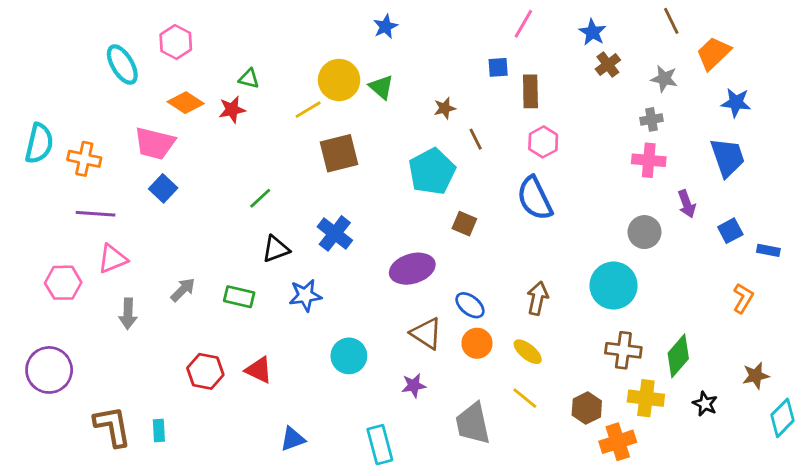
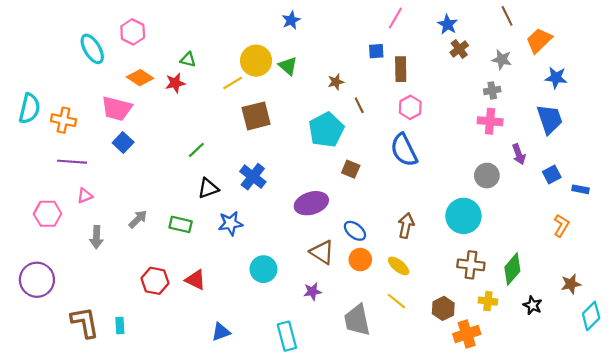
pink triangle: (112, 259) -> (85, 196), size x0.7
yellow cross: (646, 398) -> (488, 301), size x0.7

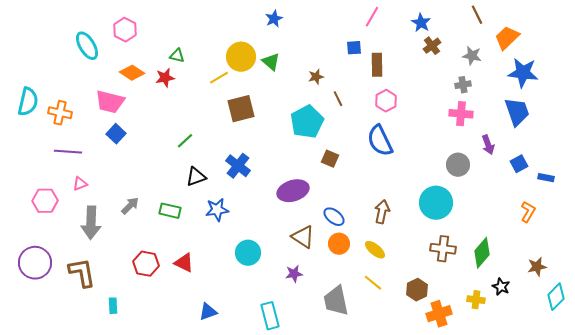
blue star: (556, 78) -> (523, 73), size x1.4
gray arrow: (96, 237) -> (91, 223), size x1.5
yellow cross: (488, 301) -> (476, 300), moved
brown L-shape: (85, 322) -> (82, 273), moved

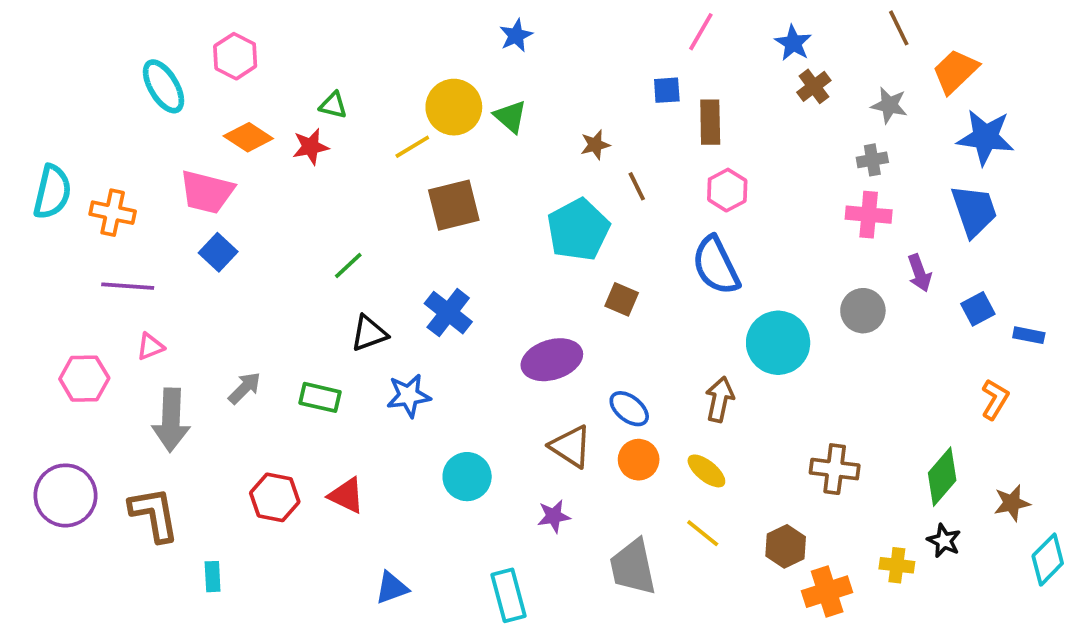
cyan circle: (436, 203) -> (778, 343), moved
green diamond: (482, 253) -> (942, 477), moved

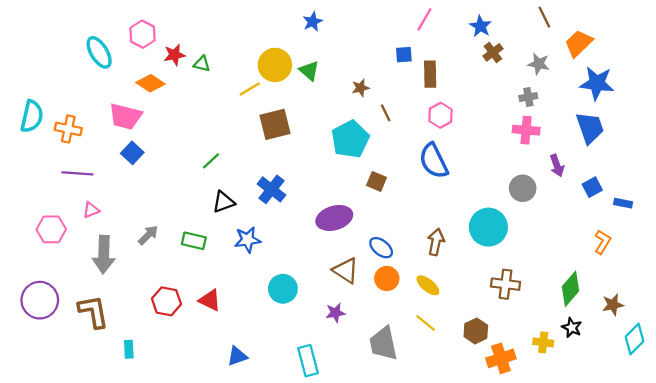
red star: (311, 147) -> (174, 55), moved
cyan circle: (778, 343) -> (488, 227), moved

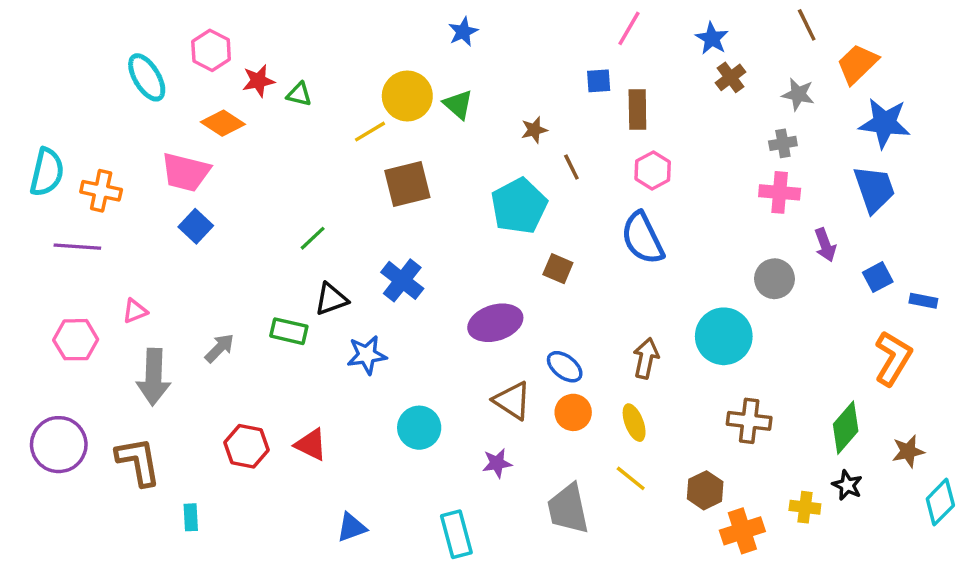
purple line: (77, 173) -> (77, 247), moved
green rectangle: (194, 241) -> (289, 331), moved
orange L-shape: (603, 242) -> (893, 358), size x1.5
yellow ellipse: (428, 285) -> (634, 423), turned 30

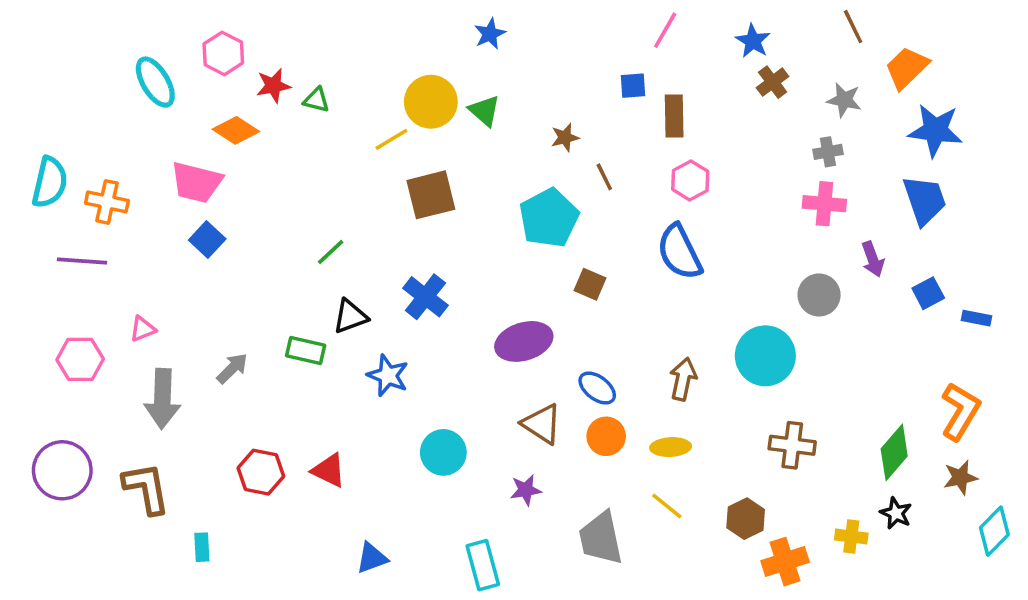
blue star: (367, 355) -> (388, 375), turned 30
orange L-shape: (893, 358) -> (960, 411), moved
yellow ellipse: (634, 423) -> (671, 447), turned -72

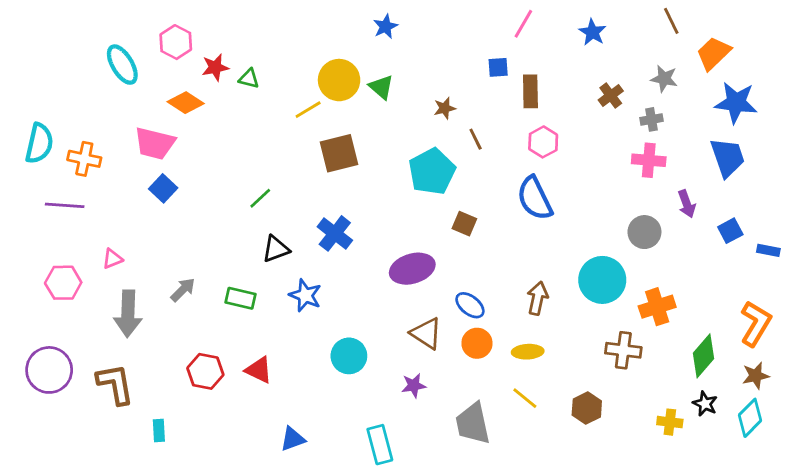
brown cross: (773, 82) -> (611, 96), moved
green rectangle: (306, 350) -> (241, 298), moved
cyan diamond: (994, 531) -> (750, 418), moved
orange cross: (785, 562) -> (657, 307), moved

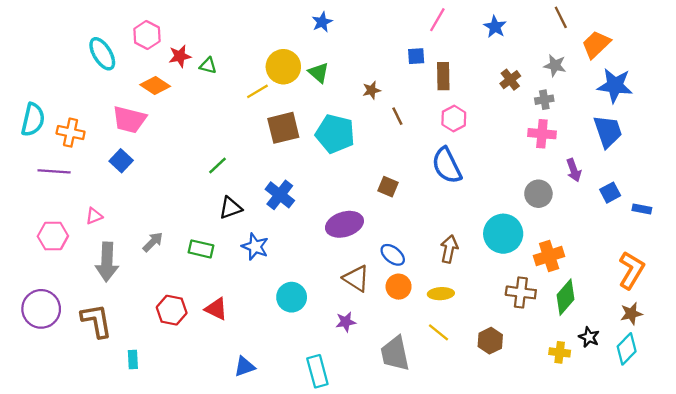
cyan pentagon: (432, 172) -> (335, 134), moved, turned -30
blue square: (163, 188) -> (121, 161), moved
green diamond: (704, 356) -> (565, 297), moved

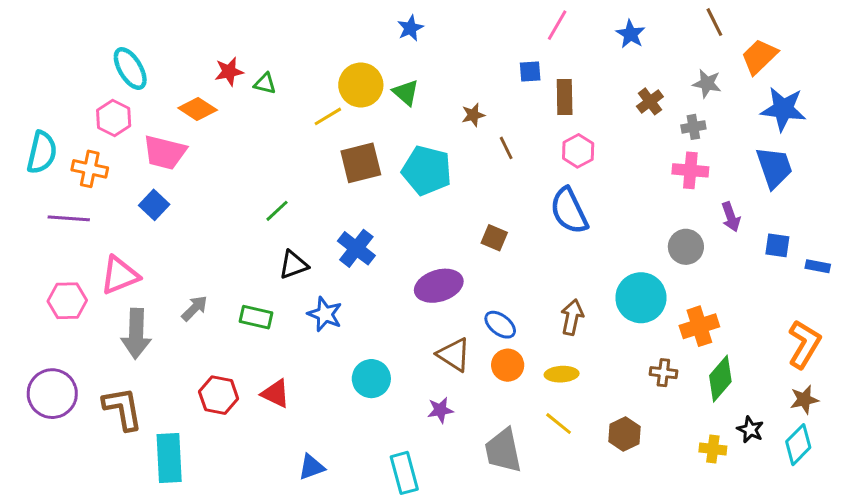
pink hexagon: (147, 35) -> (114, 118), moved
blue square: (610, 193) -> (777, 245), turned 36
pink triangle: (94, 216) -> (120, 275), size x1.8
brown cross: (521, 292) -> (663, 373), size x0.7
cyan rectangle: (133, 359) -> (169, 458), size x2.0

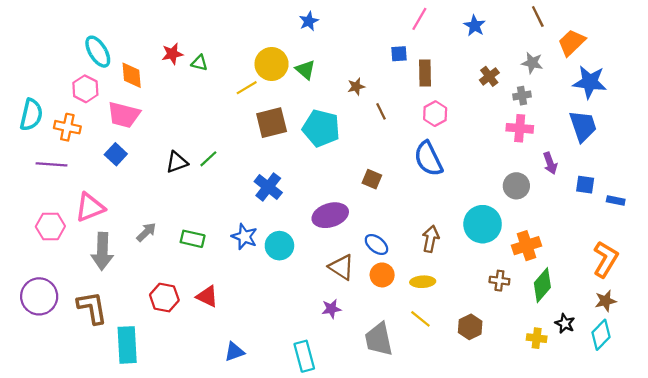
orange diamond: (198, 109) -> (132, 75), moved, turned 52
black triangle: (293, 265) -> (177, 162), moved
cyan circle: (371, 379) -> (279, 246), moved

